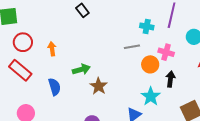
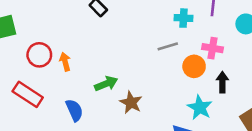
red circle: (23, 42) -> (39, 55), moved

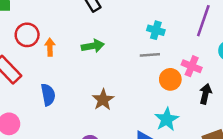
cyan cross: (183, 18) -> (156, 30), moved
black arrow: (222, 82) -> (205, 94), moved
green arrow: (106, 84) -> (93, 46), moved

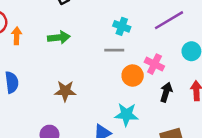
purple line: (203, 21) -> (169, 20), turned 36
brown star: (103, 100) -> (65, 91), turned 30
cyan star: (167, 119) -> (126, 114), turned 30

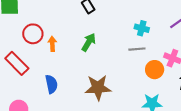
green arrow: (59, 38) -> (89, 42), turned -48
brown star: (65, 91) -> (98, 88), size x1.4

